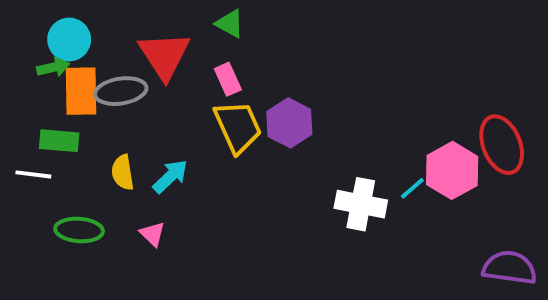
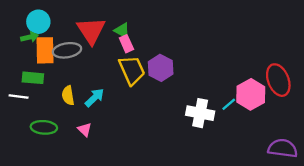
green triangle: (230, 24) -> (122, 31), moved

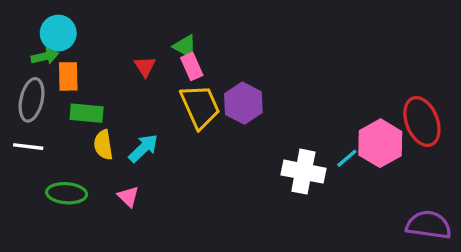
red triangle: (91, 31) -> (145, 66), moved, size x0.5
orange rectangle: (45, 50) -> (68, 76), size x0.7
gray ellipse: (67, 50) -> (32, 100), moved, turned -68
green rectangle: (33, 78) -> (87, 113), moved

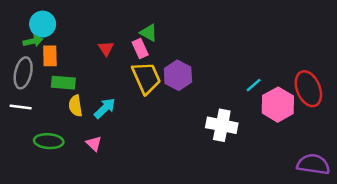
green triangle: (185, 46) -> (149, 33), moved
cyan line: (347, 158) -> (254, 85), moved

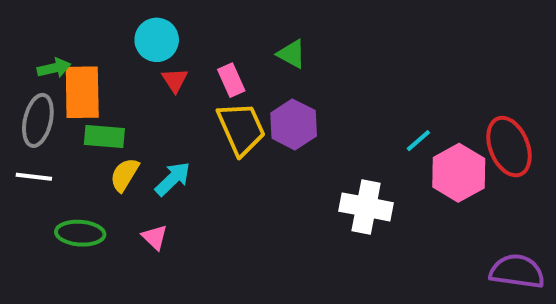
cyan circle: (43, 24) -> (157, 40), moved
green triangle: (149, 33) -> (292, 54), moved
orange rectangle: (50, 56) -> (82, 92), size x1.5
yellow semicircle: (76, 106) -> (124, 175), turned 40

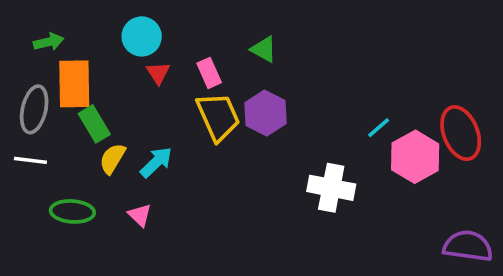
green arrow: (54, 68) -> (49, 42), moved
green rectangle: (104, 136) -> (94, 124), turned 54

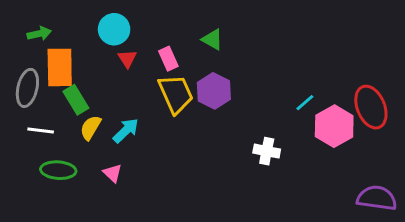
white line: (30, 160) -> (41, 131), moved
white cross: (331, 188) -> (267, 151), size x0.7

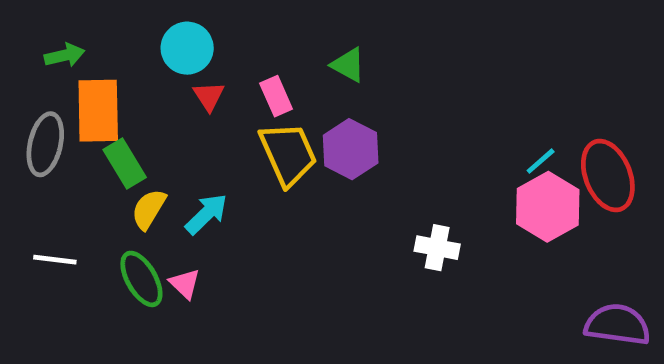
cyan line: (305, 103) -> (541, 161), moved
white line: (41, 131) -> (55, 260), moved
green ellipse: (58, 170) -> (141, 279), moved, turned 56

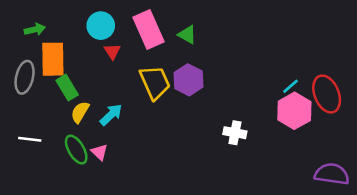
pink rectangle: (276, 96) -> (148, 29), moved, size x1.8

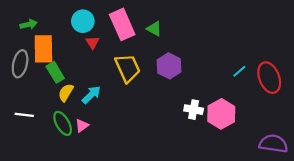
purple hexagon: (188, 80) -> (169, 66), moved
pink hexagon: (294, 111) -> (221, 114), moved
pink triangle: (99, 152) -> (82, 126), turned 40

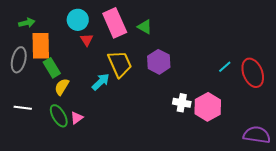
cyan arrow: (91, 95) -> (101, 82), moved

